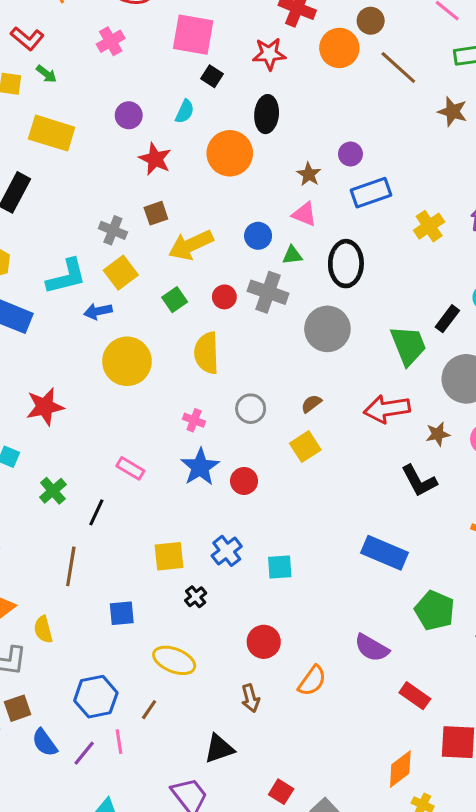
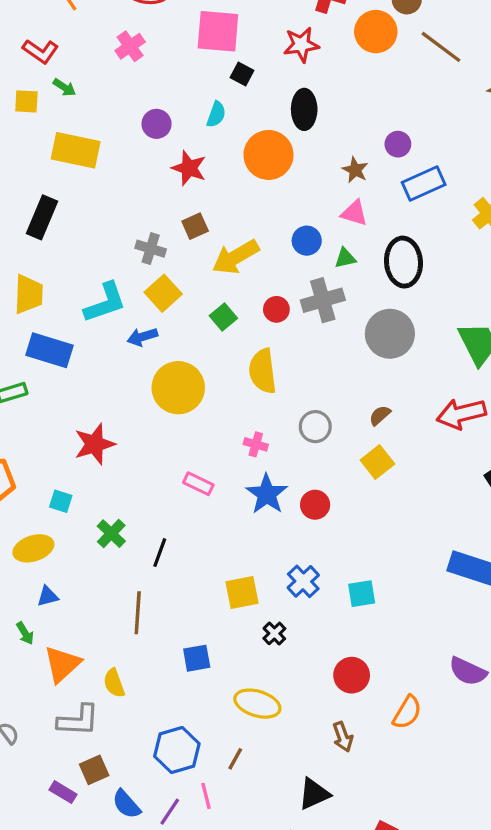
gray cross: (268, 292) -> (323, 300), turned -30
pink rectangle: (130, 468) -> (198, 484), moved

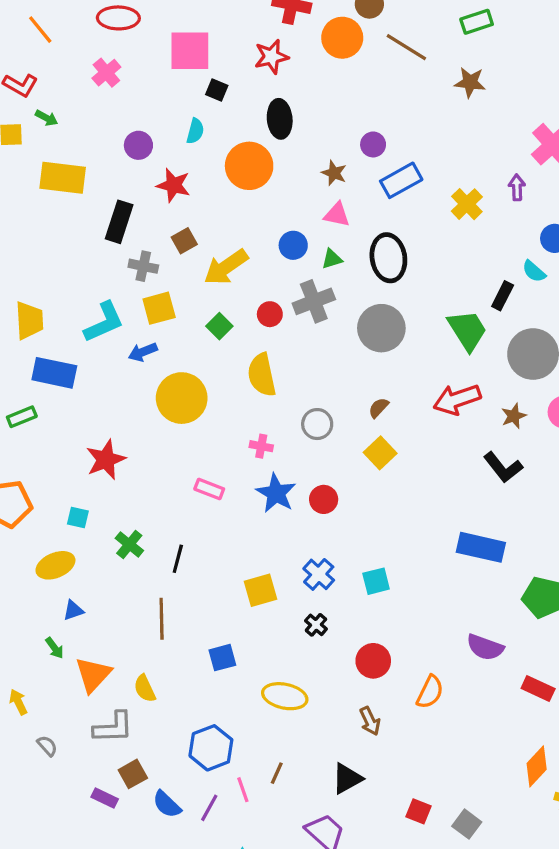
black rectangle: (42, 217) -> (119, 222), moved
yellow square: (163, 293) -> (159, 308), turned 32
black cross: (274, 633) -> (316, 625), moved
brown line: (235, 759) -> (277, 773), moved

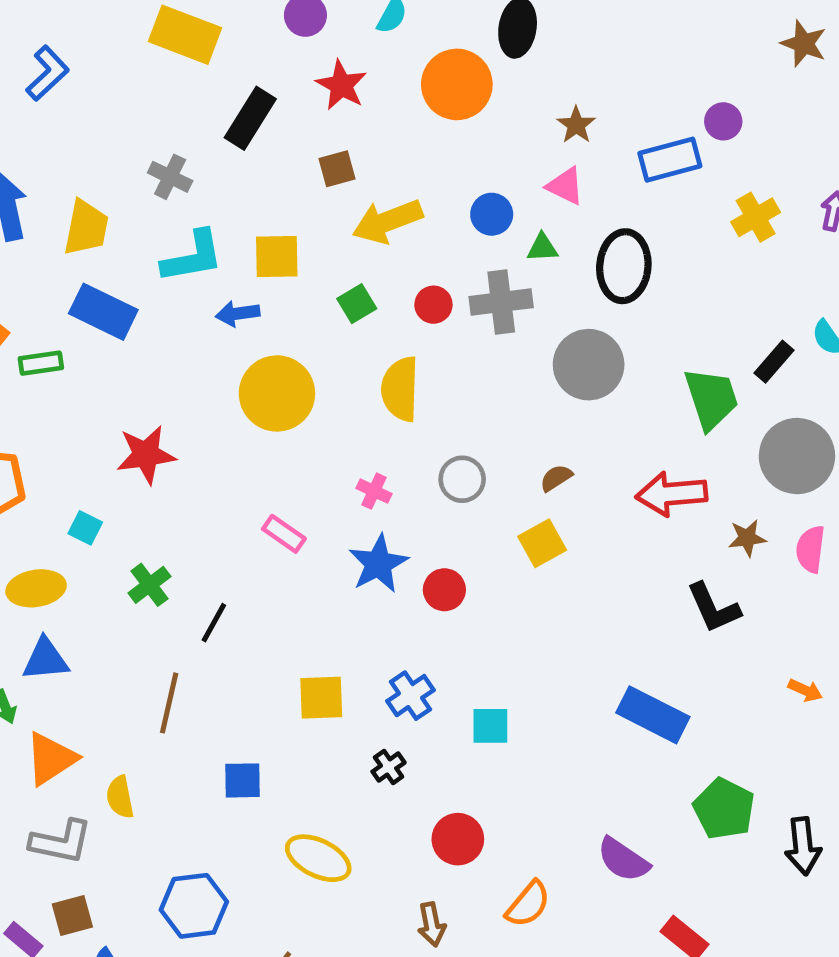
purple circle: (373, 144) -> (723, 121), moved
gray cross: (143, 266) -> (170, 177), moved
blue triangle: (73, 610) -> (45, 659), size x1.5

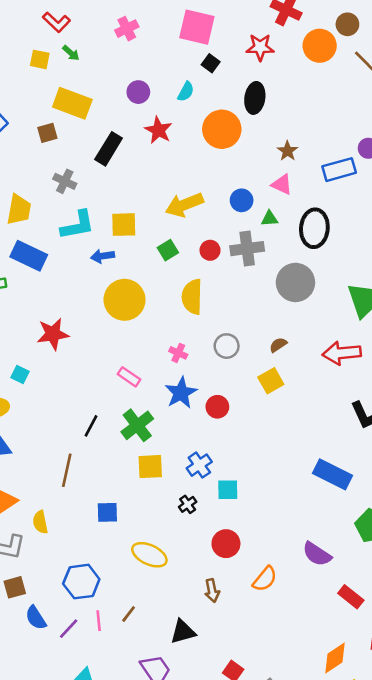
brown square: (337, 169) -> (47, 133), moved
green cross: (149, 585) -> (137, 425), moved, size x1.4
cyan square: (490, 726) -> (228, 490), moved

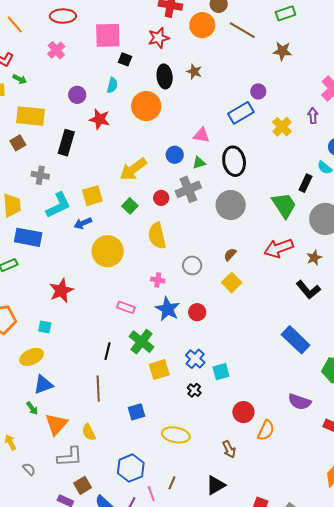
brown star: (288, 151) -> (194, 72), moved
blue rectangle: (332, 474) -> (296, 340), turned 32
red circle: (226, 544) -> (243, 412), moved

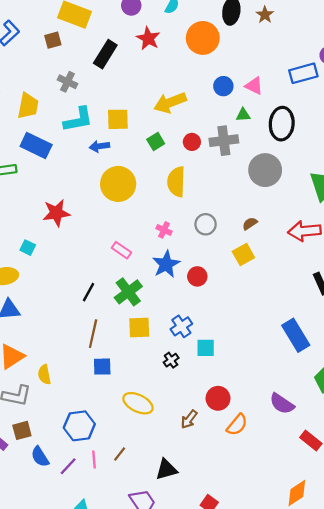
blue circle: (175, 155) -> (223, 86), moved
brown line: (98, 389) -> (93, 334), moved
brown arrow: (229, 449) -> (189, 419), moved, turned 48

